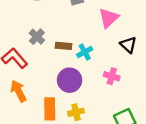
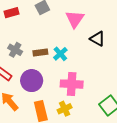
pink cross: (112, 76) -> (72, 84), moved, size x1.5
purple circle: (70, 80) -> (32, 81), moved

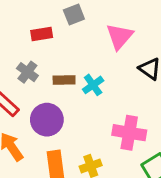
red rectangle: (11, 13) -> (42, 34), moved
pink cross: (72, 84) -> (129, 133), moved

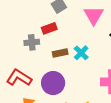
red rectangle: (42, 34) -> (49, 28), moved
gray cross: (27, 72) -> (32, 42), moved, turned -32

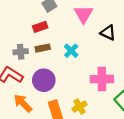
gray cross: (32, 42) -> (21, 52), moved
brown rectangle: (60, 53) -> (43, 48), moved

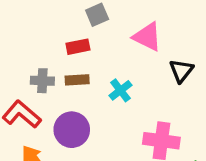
pink triangle: (83, 14) -> (147, 37), turned -42
black triangle: (108, 33) -> (181, 71), turned 35

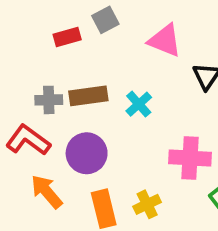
red rectangle: (78, 47) -> (67, 37), moved
brown rectangle: (77, 80) -> (88, 96), size x1.4

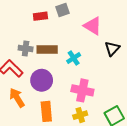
pink cross: (190, 158) -> (82, 90), moved
yellow cross: (147, 204) -> (80, 115), moved

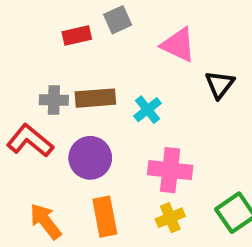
orange arrow: (17, 98) -> (45, 221), moved

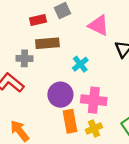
brown rectangle: (95, 98) -> (47, 43), moved
purple circle: (90, 158) -> (60, 95), moved
orange rectangle: (105, 217) -> (70, 121), moved

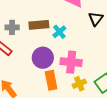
brown rectangle: (47, 43) -> (39, 25), moved
yellow cross: (94, 128) -> (79, 84), moved

